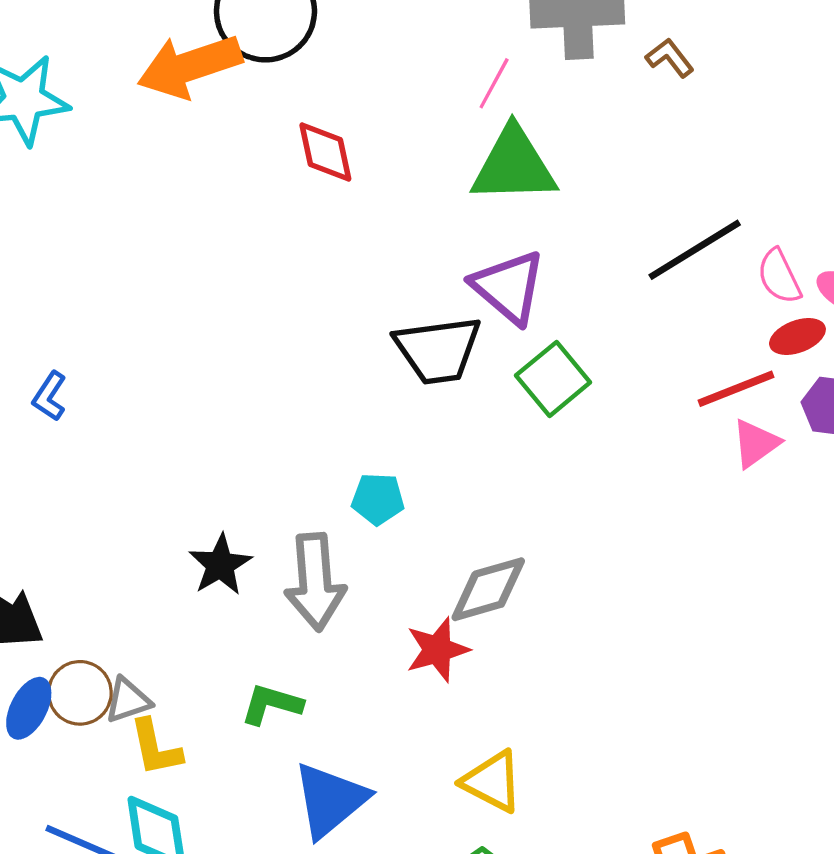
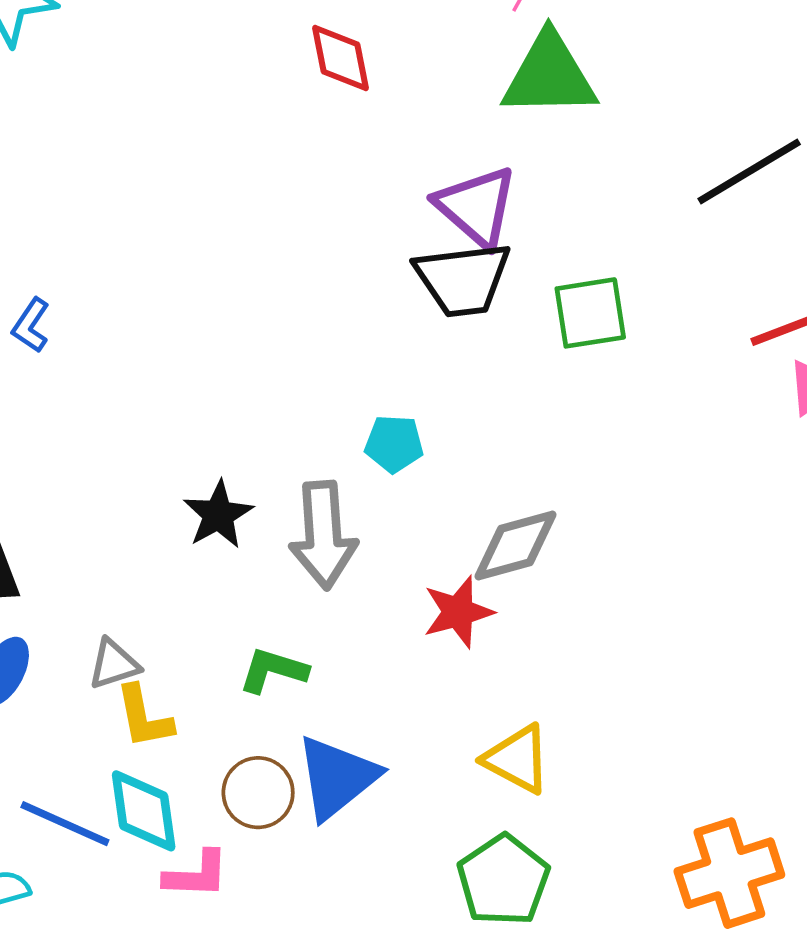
purple triangle: (509, 287) -> (476, 207), moved
green square: (553, 379) -> (590, 313), turned 30
brown circle: (80, 693) -> (258, 793), moved

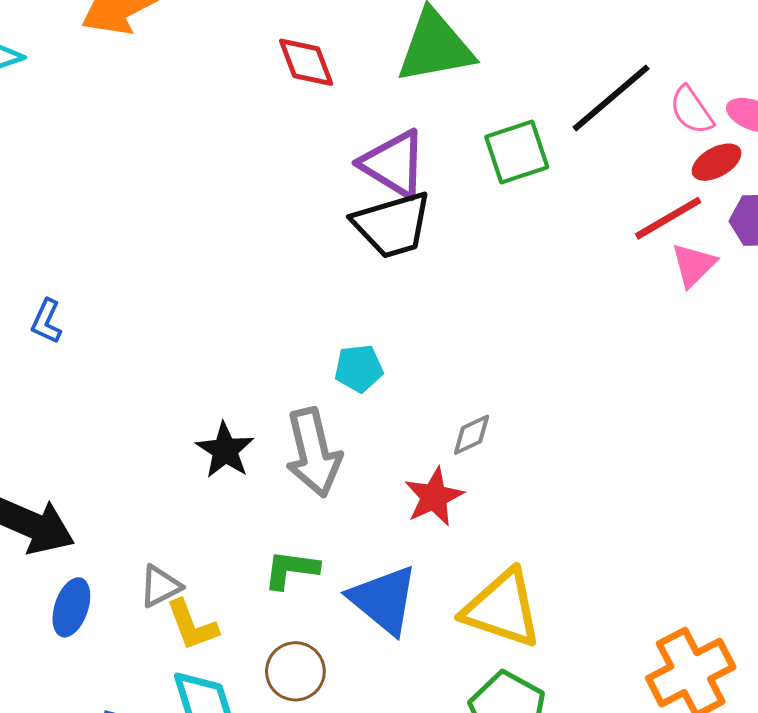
red diamond: (341, 58) -> (306, 62), moved
green square: (590, 313) -> (517, 152), moved
gray diamond: (515, 546) -> (472, 435), size x0.6
yellow triangle: (517, 759) -> (502, 609), size x1.4
blue triangle: (337, 777) -> (384, 600), moved, turned -32

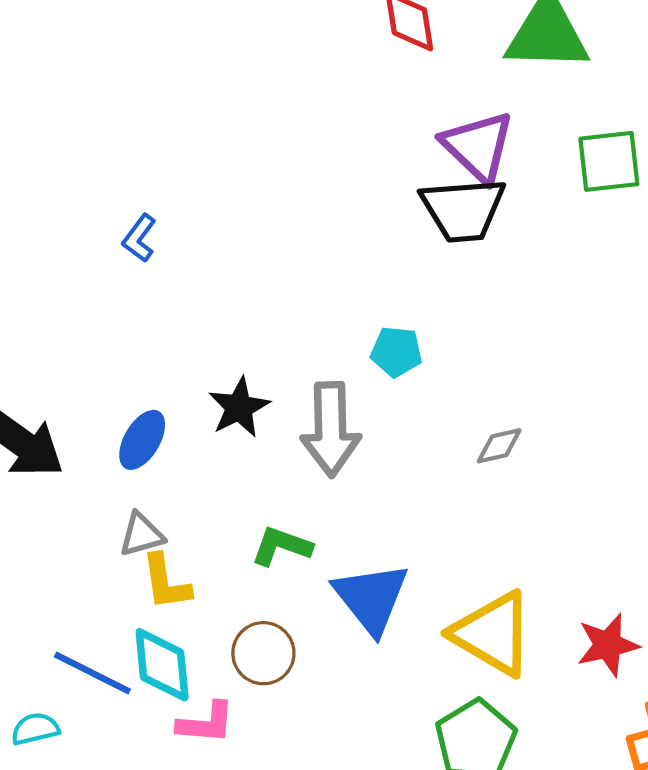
blue L-shape: (46, 321) -> (139, 238), moved
red star: (434, 497) -> (608, 645), moved
blue ellipse: (71, 607) -> (142, 440), moved

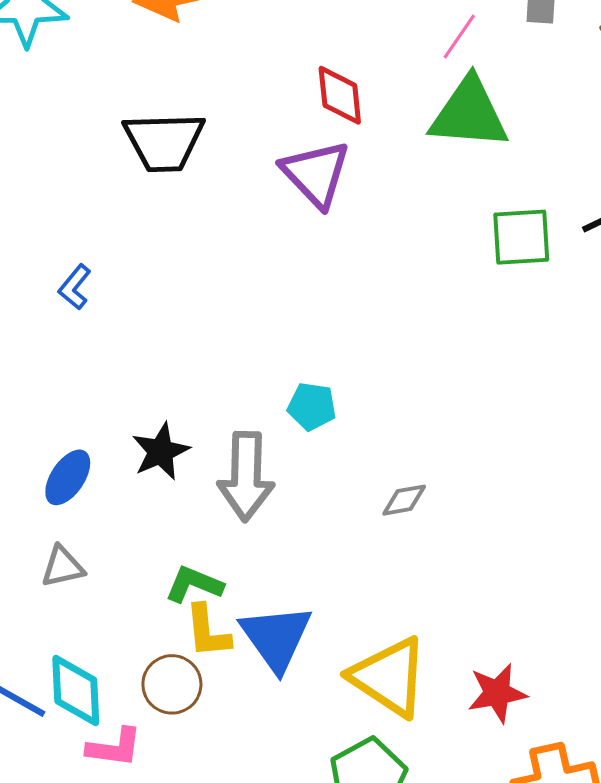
purple triangle: (478, 146) -> (316, 174), moved
black trapezoid: (463, 210) -> (164, 142), moved
yellow L-shape: (166, 582) -> (207, 631), moved

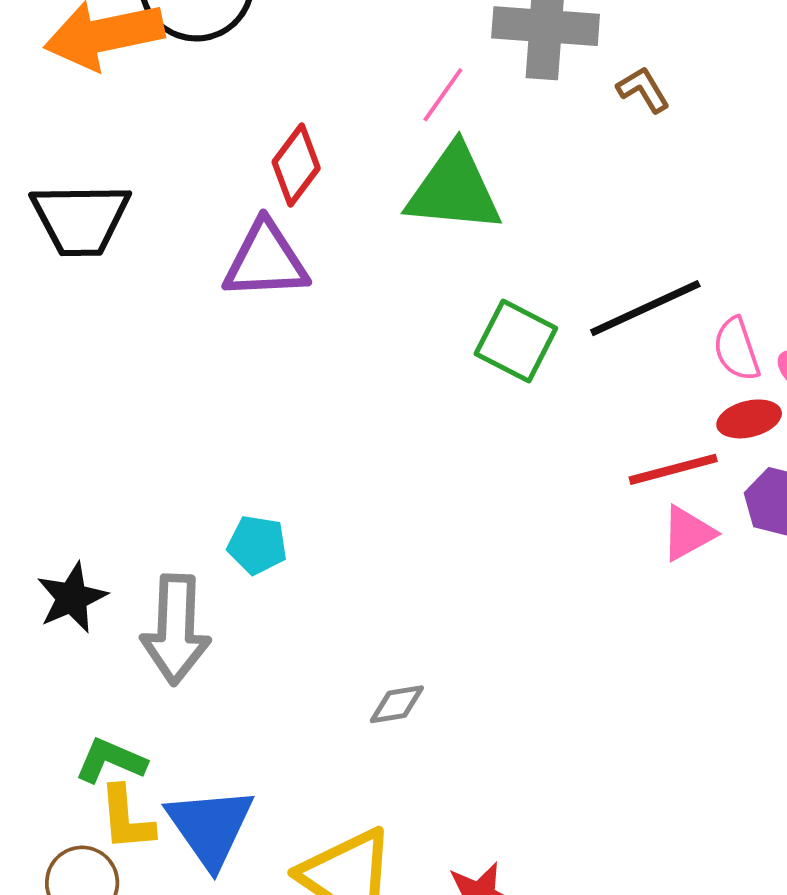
red diamond: (340, 95) -> (296, 165), turned 42
purple triangle: (316, 174) -> (266, 260), turned -50
green square: (521, 237) -> (516, 341), turned 30
gray diamond: (404, 500) -> (397, 704), moved

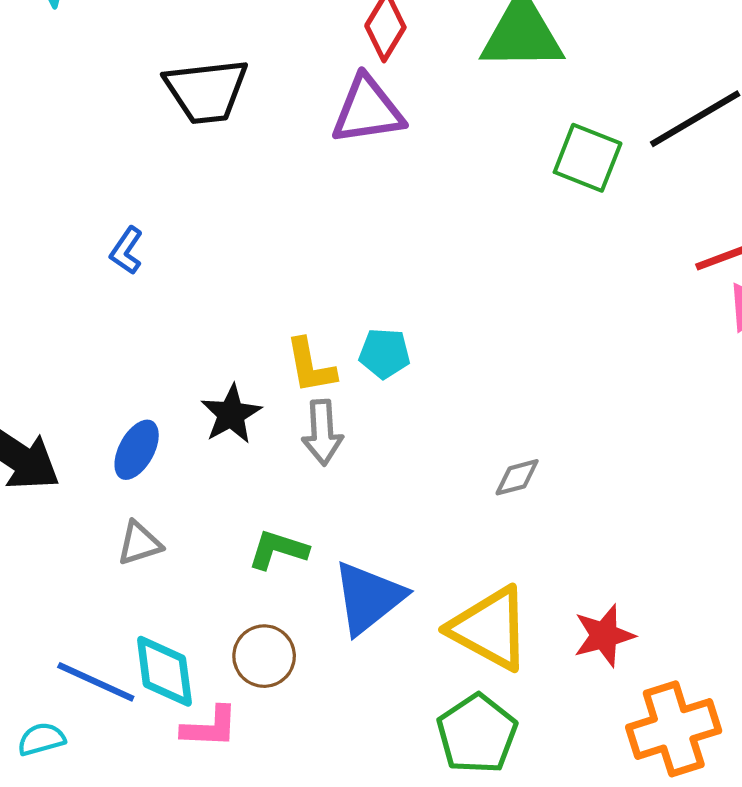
gray arrow: (176, 630) -> (322, 432), size x0.7
yellow L-shape: (126, 818) -> (310, 366), moved
blue triangle: (210, 827) -> (369, 598), turned 32

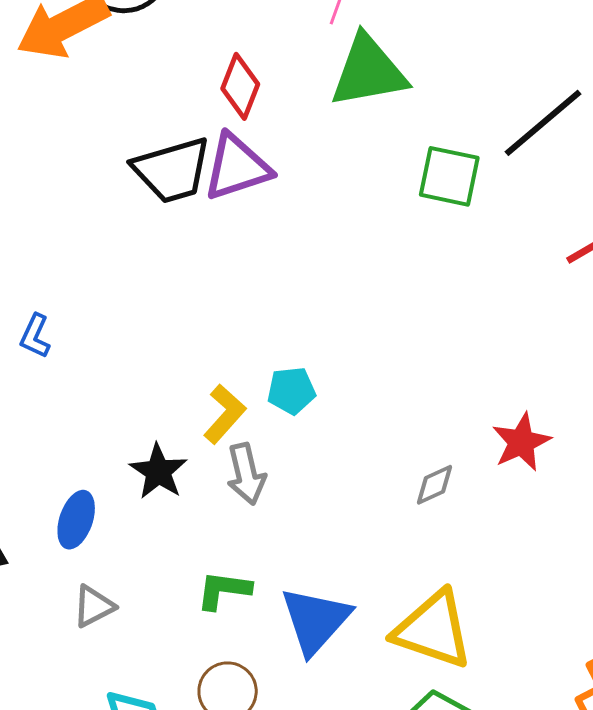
black trapezoid: (206, 91) -> (172, 170), moved
yellow L-shape: (310, 366) -> (225, 414), turned -118
red star: (604, 635) -> (521, 442), moved

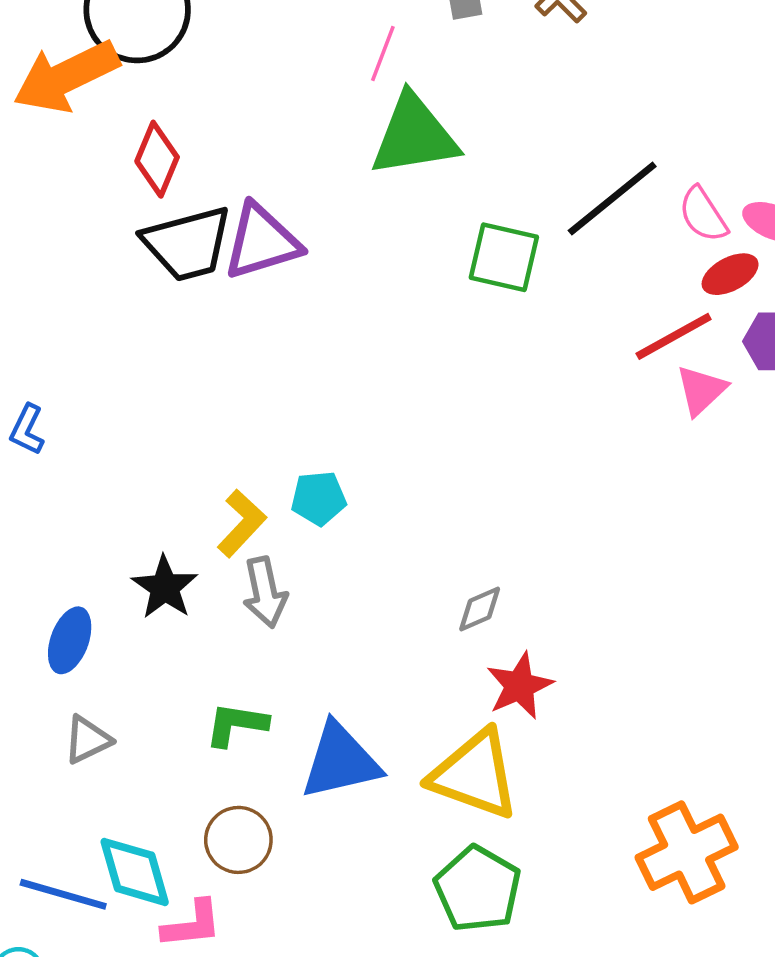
red diamond: (240, 86) -> (157, 159), moved
red star: (521, 442) -> (520, 686), moved
blue triangle: (315, 620) -> (340, 761), turned 34

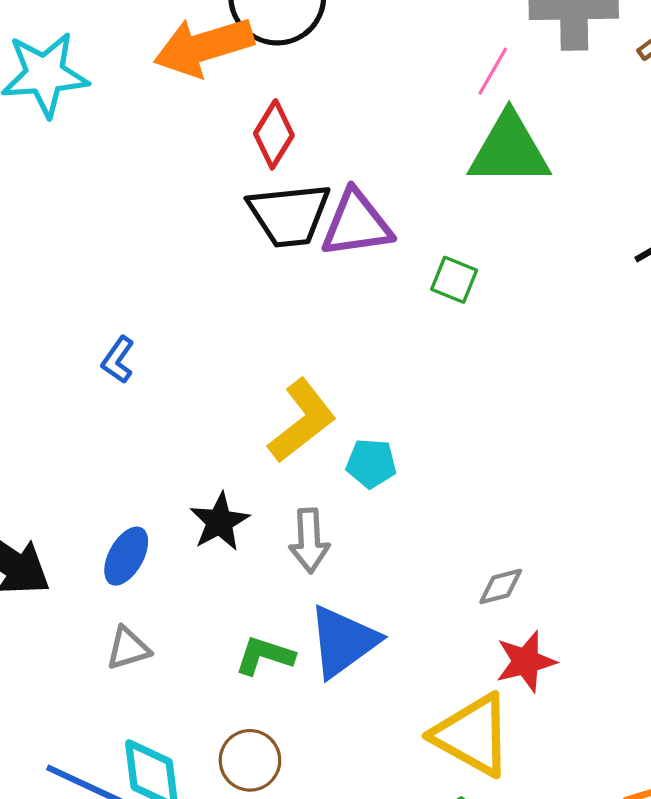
green square: (504, 257) -> (454, 280), moved, size x0.7
yellow L-shape: (242, 523) -> (302, 421), moved, size x1.4
blue triangle: (340, 761) -> (343, 641), moved, turned -32

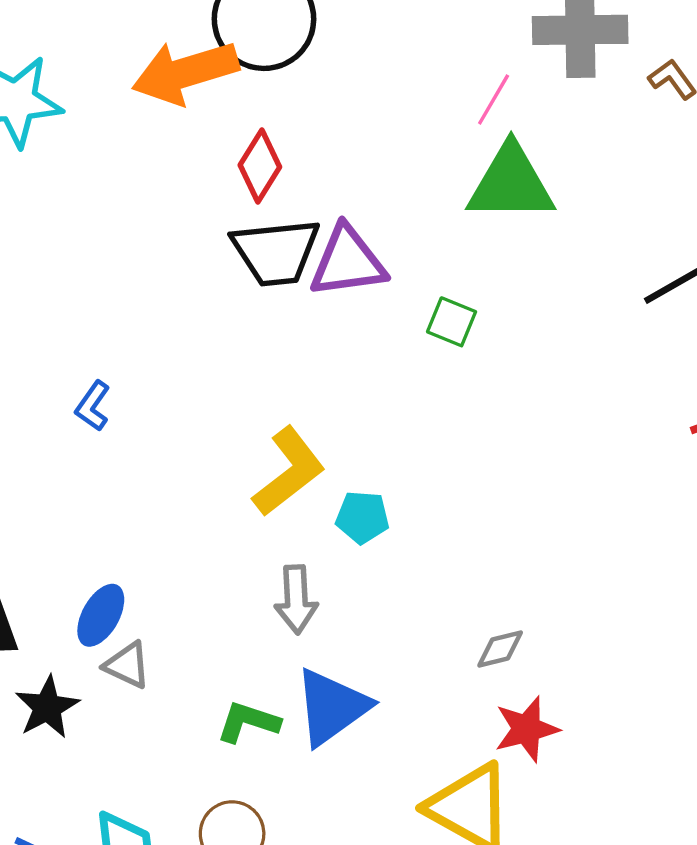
black star: (220, 522) -> (47, 707), moved
gray triangle: (128, 648) -> (127, 665), moved, turned 42

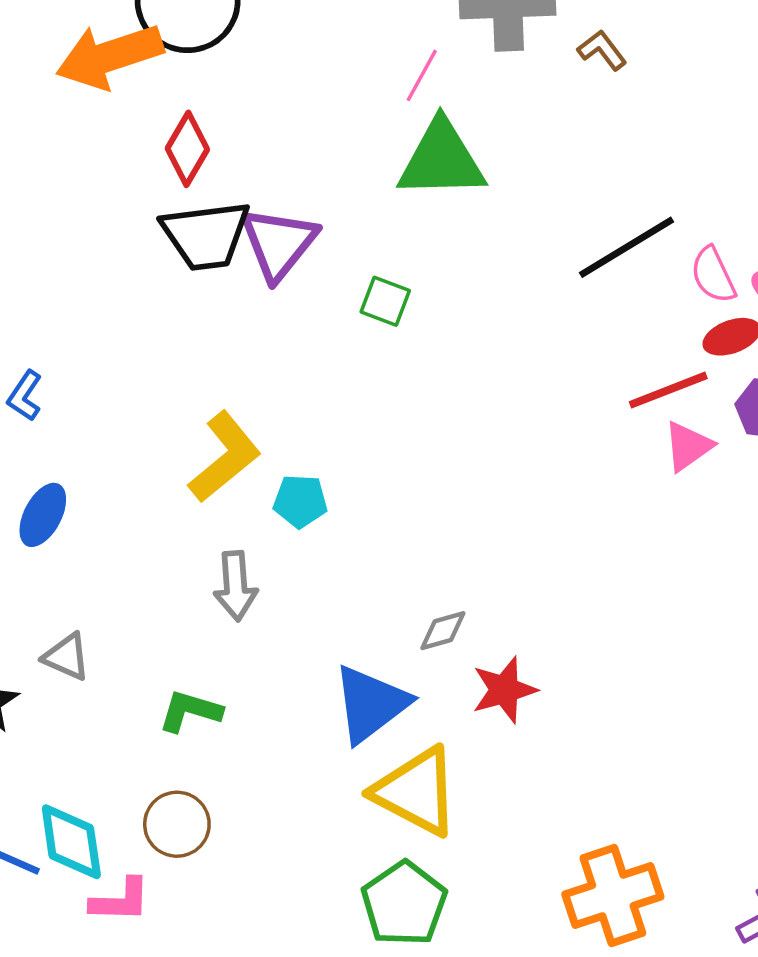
purple triangle: (348, 262) -> (279, 243), turned -42
blue ellipse: (101, 615) -> (43, 515), moved
blue triangle: (332, 707) -> (371, 704), moved
red star: (527, 729) -> (504, 690), moved

